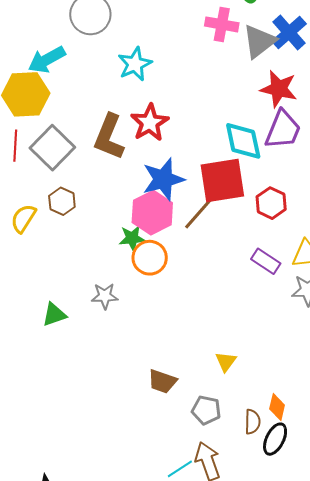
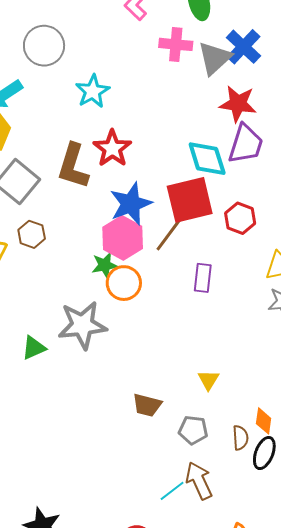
purple rectangle: (266, 261) -> (203, 278), moved, turned 68
gray star: (105, 296) -> (82, 325), size x1.8

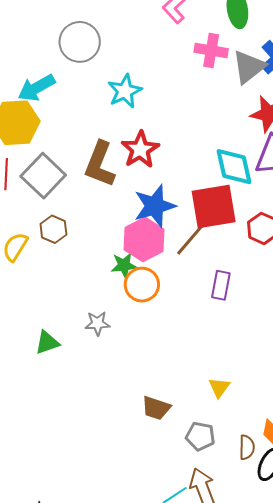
gray star: (82, 325) -> (97, 323), size x0.5

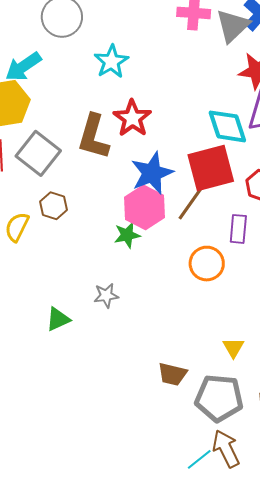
orange circle: (142, 285) -> (207, 264), moved
purple rectangle: (221, 285) -> (238, 229), moved
gray pentagon: (200, 436) -> (219, 398), size x1.6

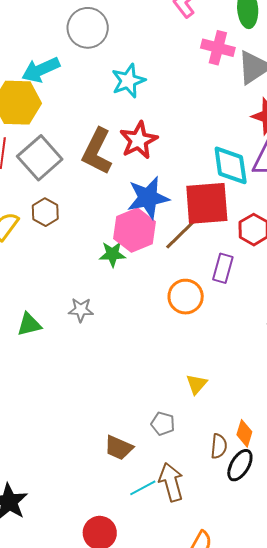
brown trapezoid: (172, 374) -> (119, 448), moved
gray pentagon: (219, 398) -> (163, 424), moved, size x0.5

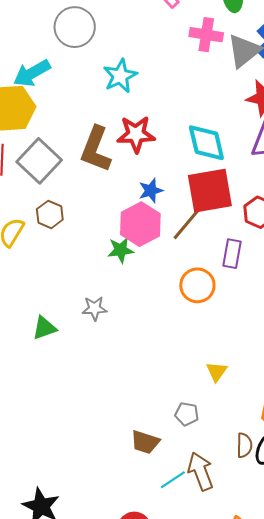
red star: (139, 140) -> (136, 134), turned 30
cyan diamond: (231, 165) -> (206, 143), moved
blue star: (148, 198) -> (151, 191), size x0.6
brown semicircle: (219, 446) -> (244, 445), moved

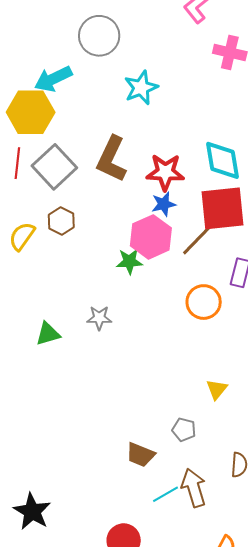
red star: (136, 134) -> (165, 172), moved

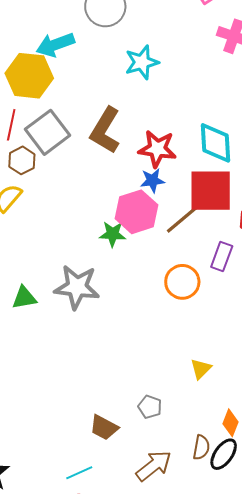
brown hexagon: (61, 221) -> (22, 160), moved
gray star: (99, 318) -> (77, 287), size x1.8
yellow triangle: (217, 389) -> (201, 369), moved
brown arrow: (194, 488) -> (154, 466), turned 63
cyan line: (166, 494) -> (79, 473), moved

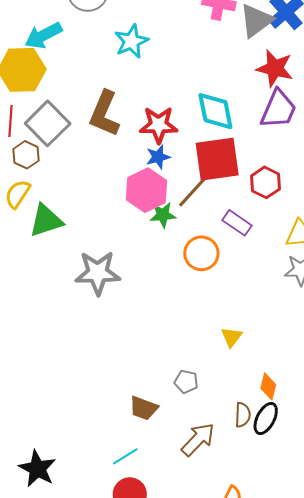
green star: (113, 234) -> (163, 215), moved
purple rectangle: (222, 256) -> (237, 223), turned -68
green triangle: (24, 298) -> (46, 221), moved, size x1.4

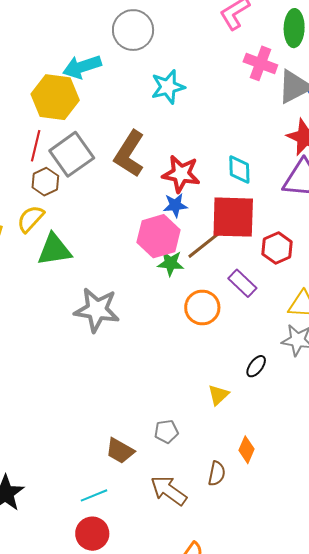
cyan diamond: (215, 111) -> (239, 169), size x0.7
gray pentagon: (186, 382) -> (166, 432), turned -30
black ellipse: (266, 418) -> (256, 366), moved, size x0.7
brown arrow: (198, 439) -> (169, 491), turned -108

